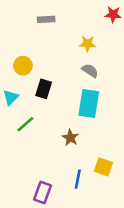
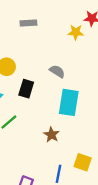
yellow star: (88, 44) -> (76, 32), moved
gray semicircle: (90, 71) -> (57, 71), moved

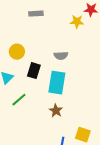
gray semicircle: (57, 71) -> (61, 56), turned 144
cyan rectangle: (69, 102) -> (57, 83), moved

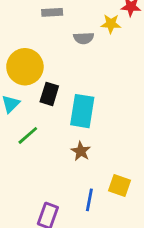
yellow circle: (17, 52) -> (25, 67), size x1.6
gray semicircle: (61, 56) -> (84, 38), moved

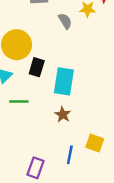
gray semicircle: (84, 38) -> (65, 21), turned -119
green line: (28, 135) -> (19, 102), turned 42

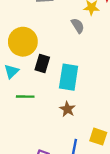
gray semicircle: (65, 21) -> (78, 26), moved

